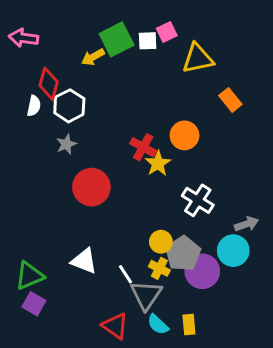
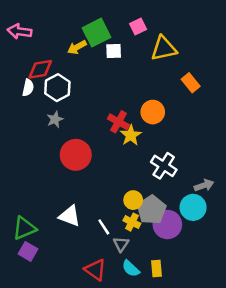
white square: (148, 41) -> (114, 51), moved
red diamond: (49, 84) -> (40, 69), turned 65
gray triangle: (146, 295) -> (121, 244), size x0.6

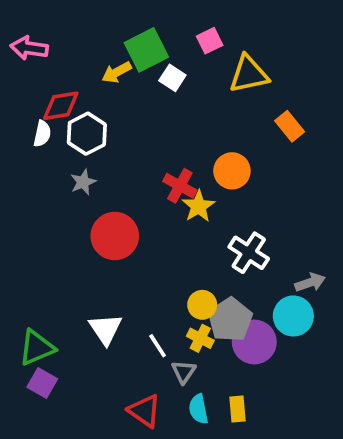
white square: (114, 51) -> (172, 78), turned 35
white triangle: (70, 216) -> (105, 329), turned 35
cyan semicircle: (131, 268) -> (198, 409), turned 36

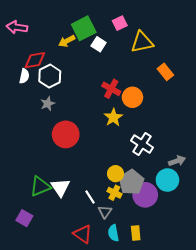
red cross: (180, 186) -> (111, 89), moved
green triangle: (37, 348) -> (40, 186), moved

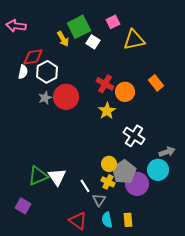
yellow arrow: (67, 41) -> (63, 39), turned -91
orange rectangle: (165, 72) -> (156, 83), moved
red circle: (66, 134) -> (66, 97), moved

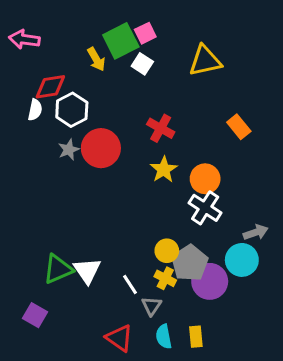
pink square: (113, 22) -> (145, 33), moved
orange circle: (125, 92) -> (205, 179), moved

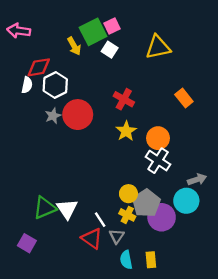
red triangle: (119, 338) -> (92, 239), moved

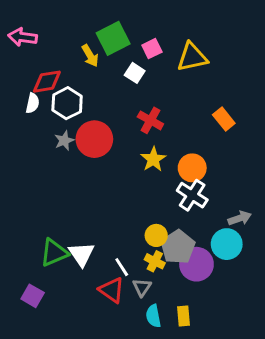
pink square: (112, 26) -> (152, 49), moved
white square: (110, 50) -> (135, 73), moved

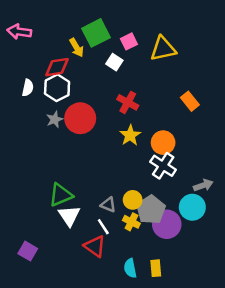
red diamond: (47, 82) -> (57, 67), moved
green triangle: (54, 253) -> (61, 195), moved
gray triangle: (142, 287) -> (108, 205), moved, turned -42

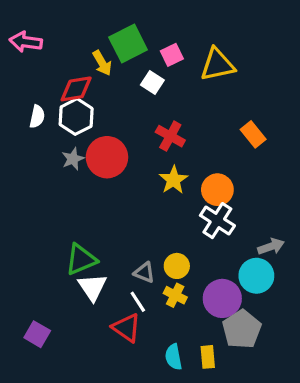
gray pentagon: (151, 210) -> (242, 329), moved

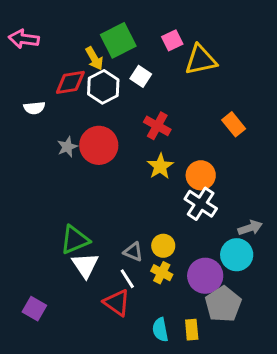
pink square: (172, 55) -> (172, 40), moved
white semicircle: (37, 117) -> (34, 108), turned 72
white hexagon: (76, 117) -> (103, 87), moved

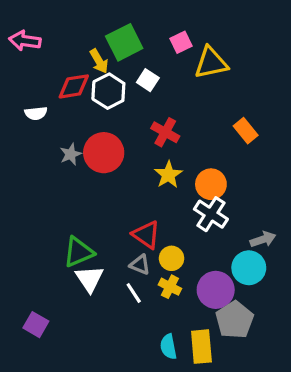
red triangle: (117, 303) -> (146, 235), moved
yellow rectangle: (192, 330) -> (201, 347), size x1.5

